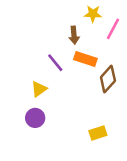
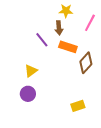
yellow star: (93, 14) -> (66, 11), moved
purple line: (55, 63) -> (42, 40), moved

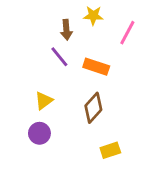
brown arrow: (59, 28) -> (66, 30), moved
brown diamond: (86, 63) -> (93, 108), moved

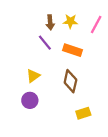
yellow star: (93, 16) -> (70, 21), moved
brown diamond: (93, 108) -> (70, 81), turned -30

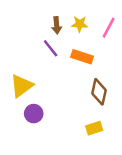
yellow triangle: (33, 76) -> (22, 86), moved, size x1.5
brown diamond: (70, 81) -> (99, 92), moved

